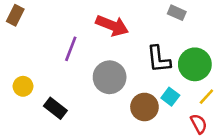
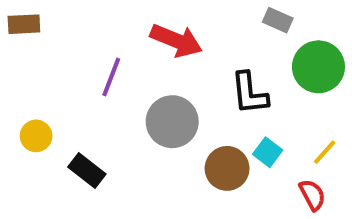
brown rectangle: (15, 15) -> (24, 24), turned 60
green circle: (195, 64) -> (318, 67), moved

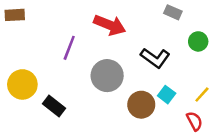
green circle: (318, 67) -> (198, 41), size x0.6
black L-shape: (249, 93) -> (155, 58), turned -48
yellow circle: (36, 136) -> (22, 84), size x1.5

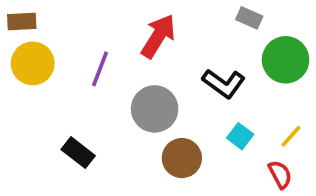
red arrow: (110, 25) -> (158, 36), turned -80
green circle: (198, 41) -> (286, 60), size x1.6
yellow circle: (22, 84) -> (33, 63), moved
brown circle: (141, 105) -> (182, 158), moved

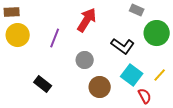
gray circle: (155, 109) -> (85, 60), size x0.7
cyan square: (240, 136) -> (132, 75), size x1.5
red semicircle: (280, 174) -> (145, 96), moved

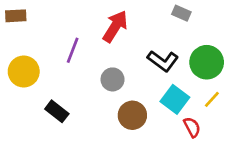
green circle: (157, 33) -> (207, 62), moved
yellow circle: (18, 35) -> (24, 72), moved

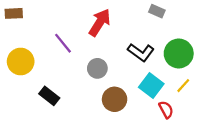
purple line: (73, 50) -> (63, 43), turned -60

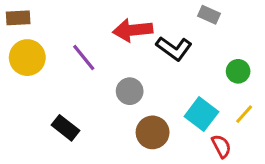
red arrow: (100, 23) -> (133, 30), turned -128
black L-shape: (141, 52) -> (174, 48), moved
green circle: (179, 53) -> (238, 71), size x0.6
yellow circle: (21, 62) -> (27, 58), moved

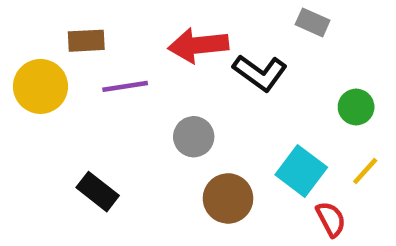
brown rectangle: (18, 18) -> (86, 41), moved
purple line: (84, 58) -> (125, 86), turned -60

